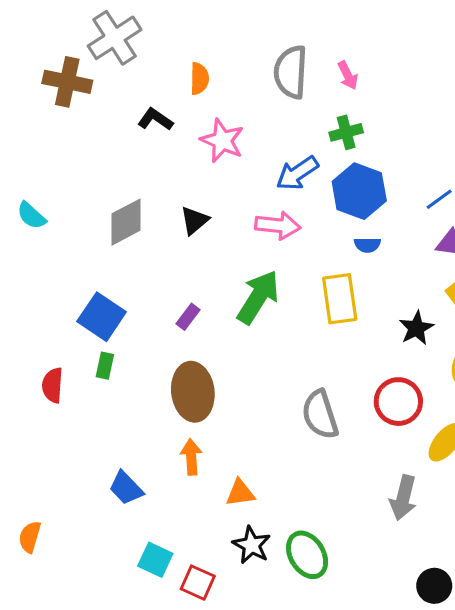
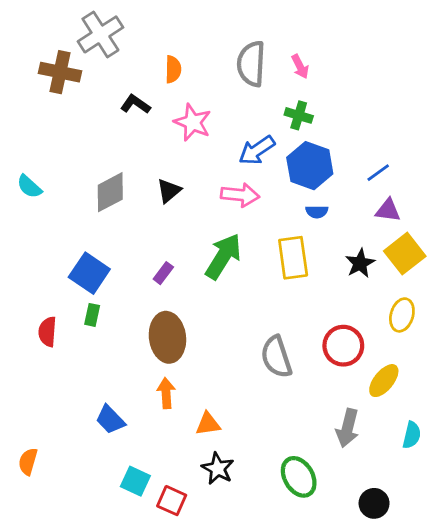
green cross: (346, 132) -> (299, 115), turned 32
black star: (416, 328) -> (360, 263), moved
green ellipse: (307, 555) -> (299, 477), moved

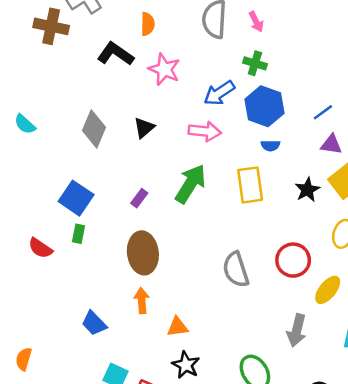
black L-shape: (135, 104) -> (115, 54), size x1.4
gray diamond: (110, 192) -> (94, 129), turned -39
red semicircle: (47, 332) -> (40, 248), turned -60

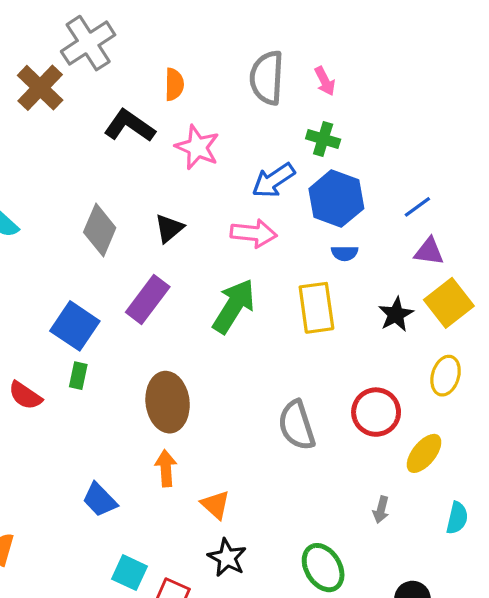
brown cross: (51, 26) -> (40, 88), turned 32
purple rectangle: (139, 198) -> (148, 300), moved, size x1.8
orange triangle: (177, 327) -> (216, 505), turned 50
gray arrow: (297, 330) -> (381, 510), size x0.6

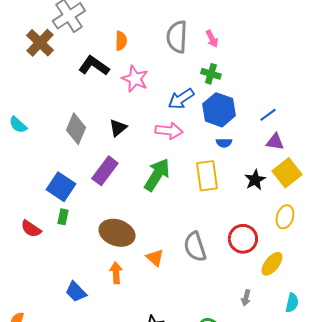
brown ellipse: (168, 402) -> (117, 233), turned -64
orange triangle: (216, 505) -> (155, 258), moved

